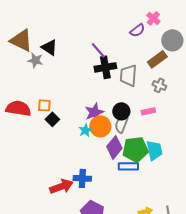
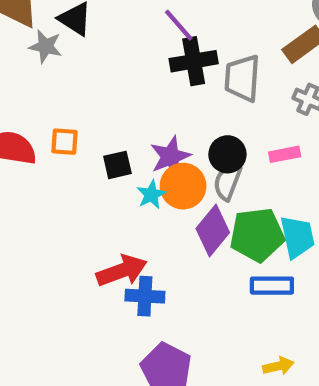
black square: (52, 119) -> (117, 165), moved, turned 32
blue rectangle: (128, 166) -> (272, 286), moved
red arrow: (61, 186) -> (122, 271), moved

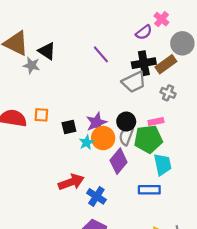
black cross: (194, 61) -> (144, 63), moved
gray trapezoid: (242, 78) -> (134, 82), turned -120
green pentagon: (257, 235) -> (148, 139), moved
blue cross: (145, 296) -> (96, 196), moved, turned 30

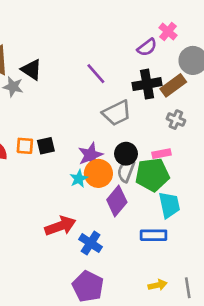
gray trapezoid: (134, 82) -> (117, 113), moved
black square: (69, 127) -> (46, 146), moved

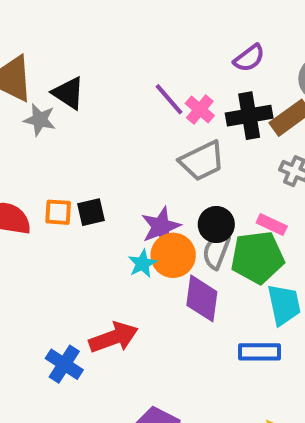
pink cross: (168, 32) -> (200, 109), moved
pink rectangle: (161, 154) -> (272, 225), turned 36
purple diamond: (117, 201) -> (202, 298), turned -32
blue cross: (91, 243) -> (64, 364), moved

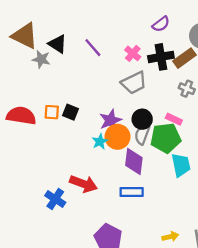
purple line: (169, 99) -> (93, 48), moved
black square: (91, 212) -> (71, 112), turned 35
red arrow: (114, 337) -> (83, 184), turned 40
blue rectangle: (259, 352) -> (132, 192), moved

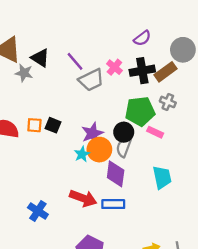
gray trapezoid: (134, 83) -> (91, 80), moved
green pentagon: (166, 138) -> (140, 111), moved
red arrow: (83, 184) -> (83, 198), moved

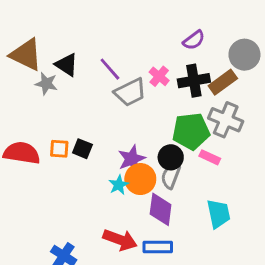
gray cross: (168, 102) -> (226, 120), size x1.6

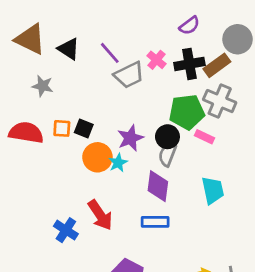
gray star: (46, 84) -> (43, 86), moved
orange circle: (140, 179) -> (97, 157), moved
red arrow: (120, 240) -> (100, 215), moved, turned 36

